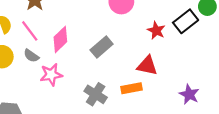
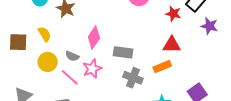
pink line: (30, 31) -> (70, 77), moved
gray rectangle: (102, 47) -> (123, 52), moved, turned 60
purple star: (189, 94) -> (209, 26), moved

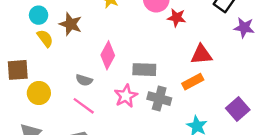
red star: (173, 14) -> (177, 18), moved
yellow semicircle: (45, 34) -> (45, 38), moved
yellow circle: (48, 62) -> (39, 93), moved
pink star: (92, 69) -> (126, 96), moved

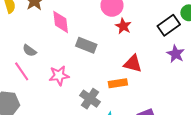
pink diamond: (108, 55) -> (61, 22), moved, turned -55
gray rectangle: (144, 70) -> (86, 45), moved
gray cross: (159, 99) -> (90, 99), moved

